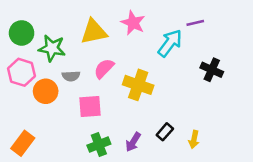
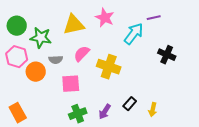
orange rectangle: (23, 143) -> (18, 113), turned -66

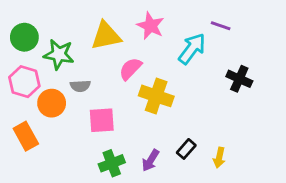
purple line: (154, 18) -> (221, 26), turned 32
pink semicircle: (82, 54) -> (130, 69), moved
orange rectangle: (18, 113) -> (26, 136), moved

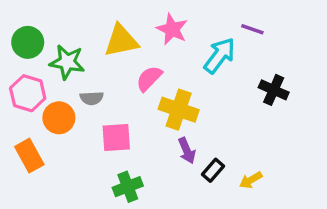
yellow arrow: (219, 158) -> (251, 180), turned 48
purple arrow: (150, 160) -> (187, 151), moved, turned -55

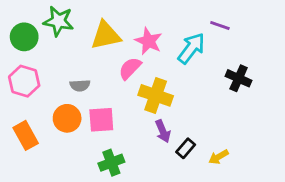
pink star: (172, 29) -> (149, 41), moved
green star: (67, 62) -> (58, 21), moved
orange circle: (59, 118) -> (67, 118), moved

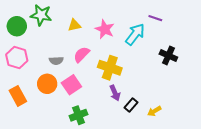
yellow triangle: (106, 35) -> (74, 25), size x0.6
pink semicircle: (130, 68) -> (81, 55), moved
pink square: (101, 120) -> (71, 85), turned -30

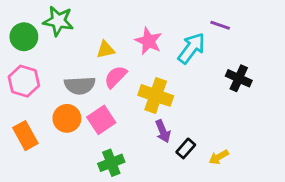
yellow triangle: (74, 25) -> (106, 50), moved
gray semicircle: (56, 61) -> (80, 85), size x1.5

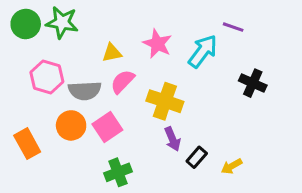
green circle: (24, 37) -> (26, 24), moved
pink hexagon: (24, 81) -> (47, 77), moved

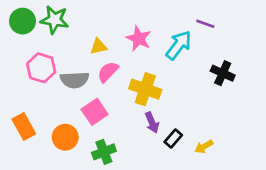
orange circle: (71, 125) -> (65, 137), moved

